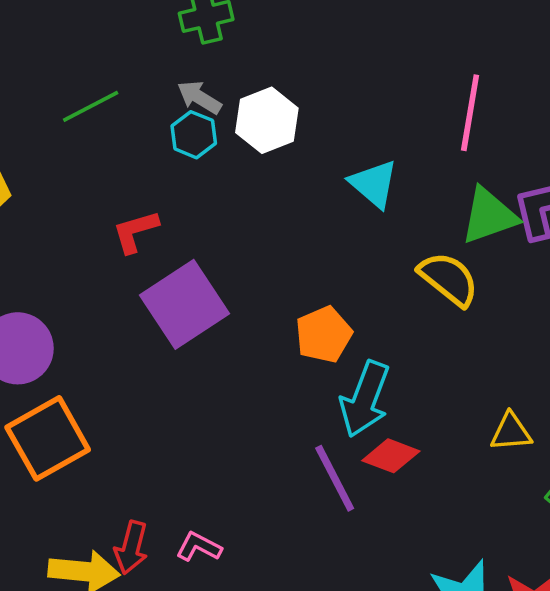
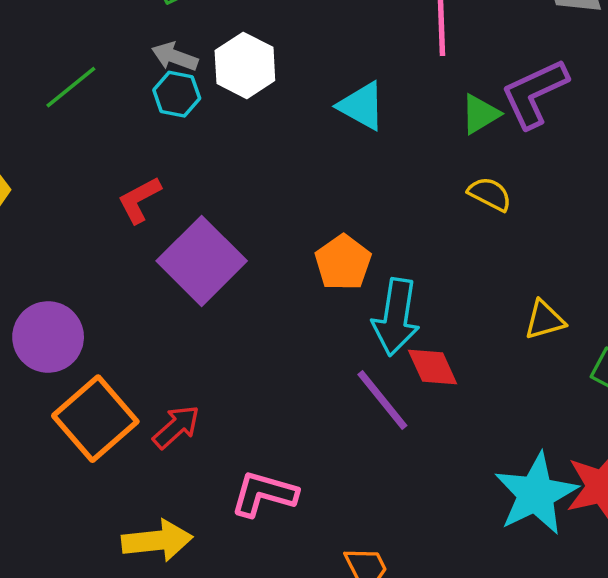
green triangle: (489, 216) -> (480, 114), size x0.7
yellow semicircle: (449, 279) -> (490, 194), moved, size x0.7
red diamond: (391, 456) -> (433, 367), turned 56
pink L-shape: (199, 547) -> (264, 494), size x1.5
red arrow: (131, 548) -> (176, 427), moved, turned -135

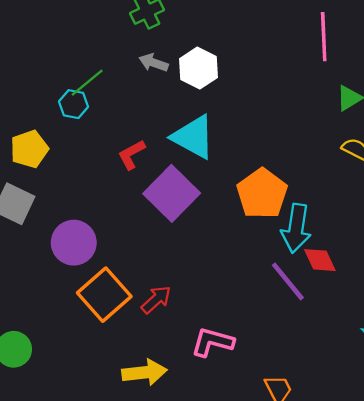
cyan hexagon: (177, 94) -> (74, 104), moved
cyan triangle: (362, 106) -> (193, 137), moved, size x1.4
orange pentagon: (343, 263) -> (262, 194), size x1.4

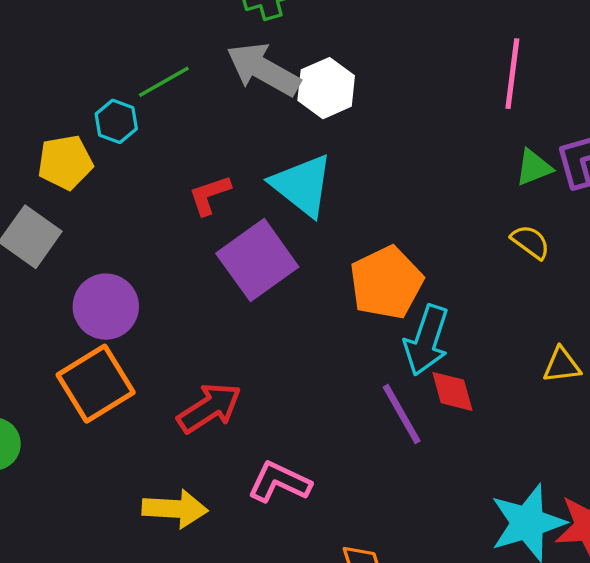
gray arrow: (153, 63) -> (263, 69), size x1.8
cyan hexagon: (74, 104) -> (116, 121), moved
orange square: (104, 295) -> (96, 384), moved
red arrow: (156, 300) -> (209, 408), size x1.4

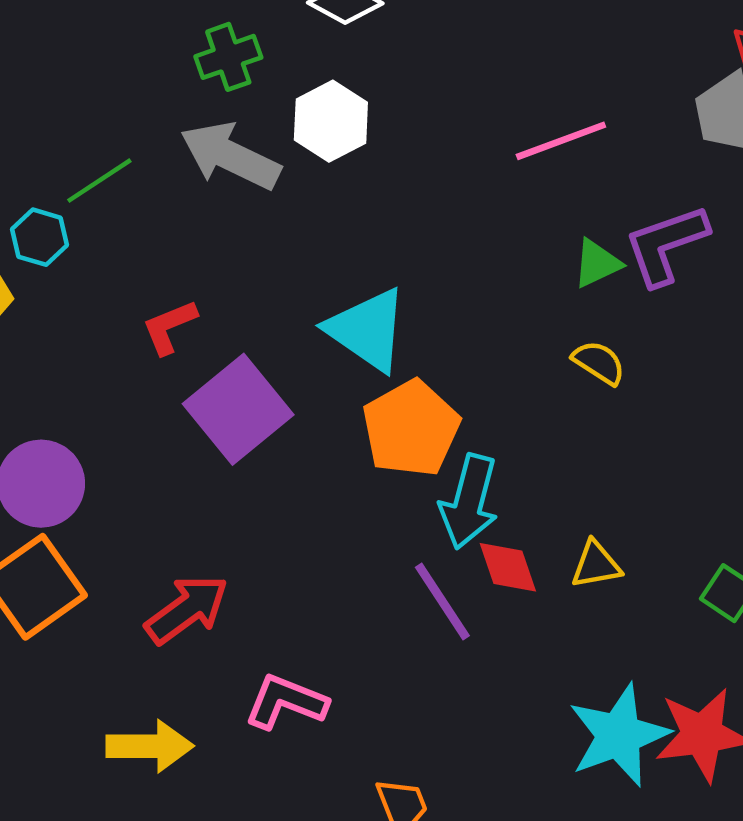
pink line: (512, 74) -> (561, 141), turned 66
white hexagon: (326, 88) -> (331, 121), moved
cyan triangle: (302, 185) -> (367, 330), moved
yellow triangle: (562, 365) -> (596, 565), moved

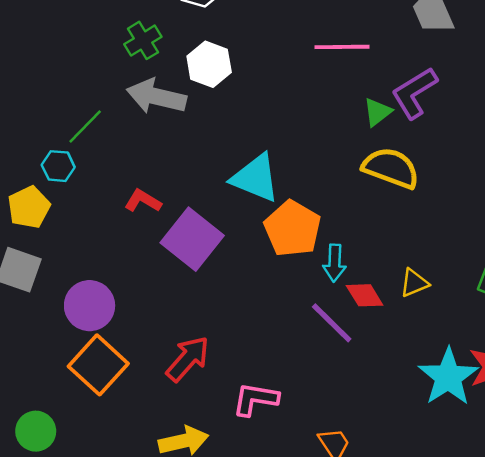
pink line: (561, 141) -> (342, 47), turned 32
red L-shape: (169, 327) -> (143, 201), turned 66
yellow semicircle: (599, 363) -> (391, 168), size x1.8
cyan arrow: (469, 502) -> (334, 263), size x0.7

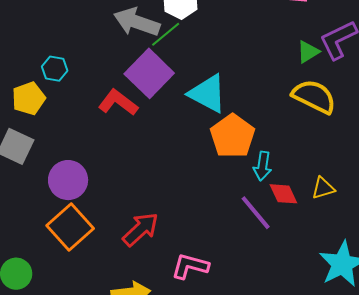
green line: (85, 127) -> (166, 34), moved
red L-shape: (143, 201) -> (118, 103), size x1.4
purple square: (192, 239) -> (149, 73), moved

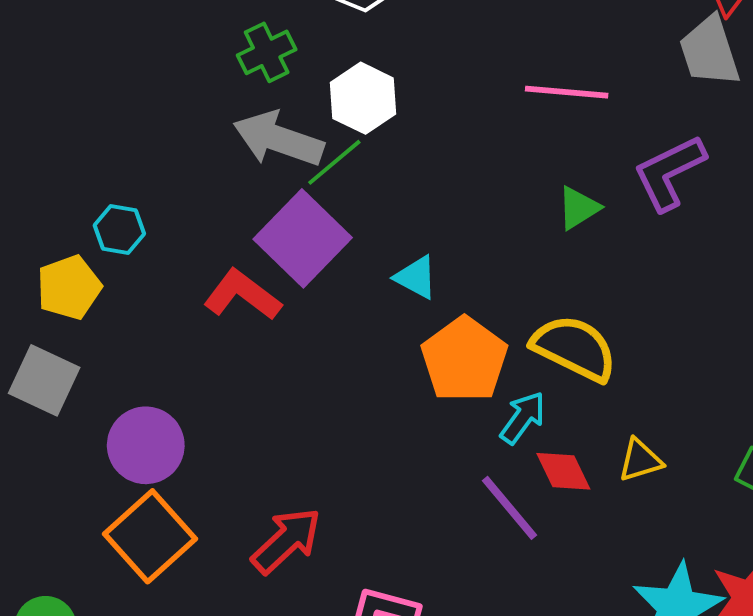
green triangle: (308, 52) -> (578, 208), moved
cyan triangle: (208, 94) -> (416, 277), size x0.6
yellow semicircle: (314, 97) -> (574, 348), moved
cyan arrow: (263, 166) -> (523, 418), turned -152

